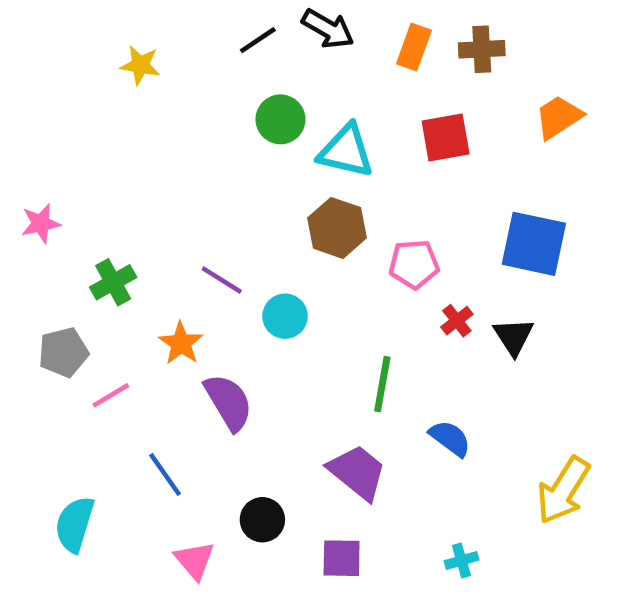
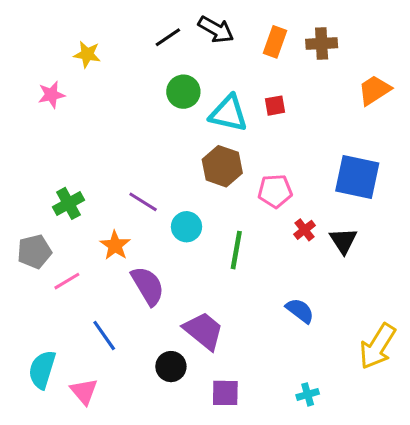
red square: (446, 137) -> (275, 106), moved, size x0.6
pink star: (41, 223) -> (51, 95), moved
green line: (382, 384) -> (236, 250), moved
purple trapezoid: (357, 472) -> (204, 331), moved
pink triangle: (195, 560) -> (84, 391), moved

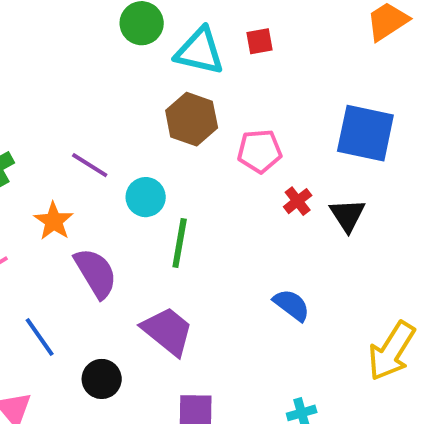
green line: (236, 250) -> (180, 243), moved
black circle: (171, 367) -> (102, 379), moved

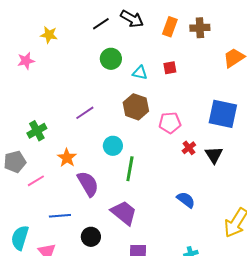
cyan triangle: (200, 51) -> (140, 73), size x0.6
purple line: (90, 165) -> (85, 113), moved, turned -66
blue line: (40, 337) -> (60, 216), turned -60

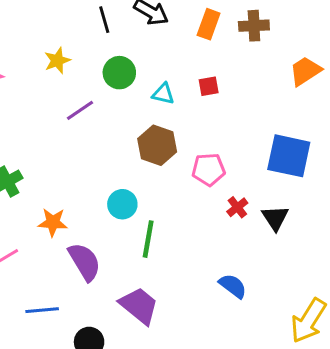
black line: (101, 24) -> (104, 20), turned -72
yellow star: (49, 35) -> (57, 61), moved, turned -30
purple line: (85, 113) -> (80, 110), moved
orange star: (67, 158) -> (53, 222), turned -30

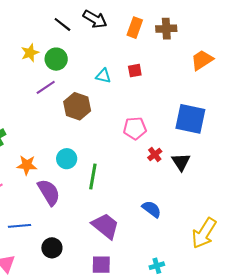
black line: (104, 20) -> (62, 24), turned -36
green circle: (119, 73) -> (56, 59), moved
brown hexagon: (157, 145) -> (77, 106), moved
cyan circle: (122, 204) -> (67, 159), moved
purple trapezoid: (139, 306) -> (105, 226), moved

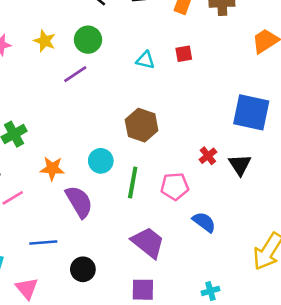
yellow star: (30, 53) -> (45, 41), moved, turned -30
brown hexagon: (77, 106) -> (142, 125), moved
pink pentagon: (135, 128) -> (175, 186), moved

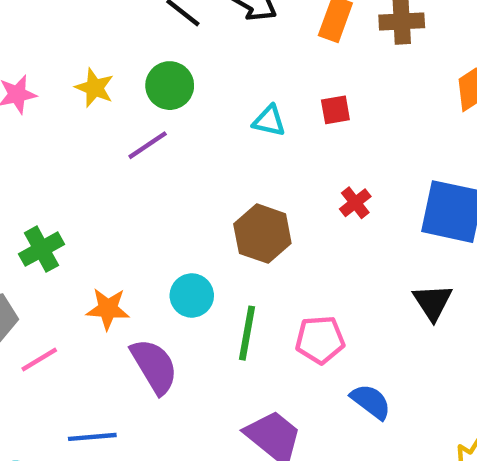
red cross: (208, 156) -> (355, 203), moved

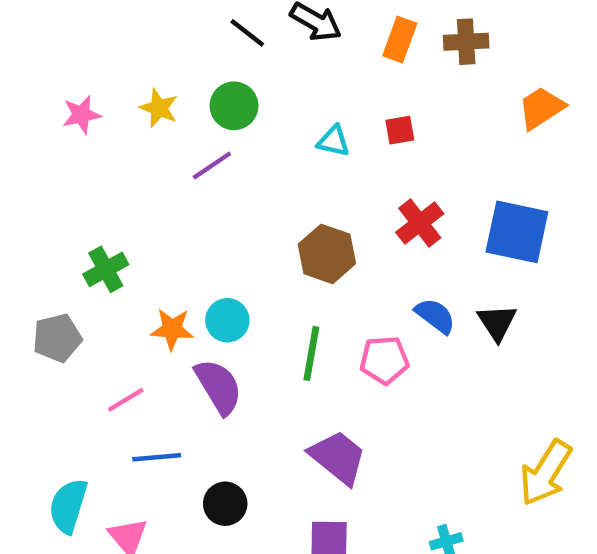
red cross: (355, 203) -> (420, 223), size x1.5
cyan circle: (192, 295) -> (227, 320), moved
pink line: (39, 360) -> (126, 400), moved
blue semicircle: (371, 402) -> (435, 316), moved

